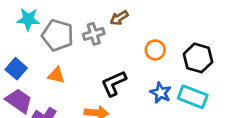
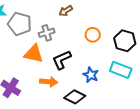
gray cross: (94, 34) -> (47, 33), moved
orange triangle: (56, 75) -> (34, 54), moved, size x1.5
blue star: (161, 93) -> (91, 75), moved

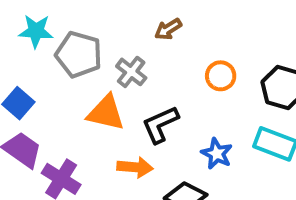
gray cross: (47, 33) -> (131, 72), turned -35

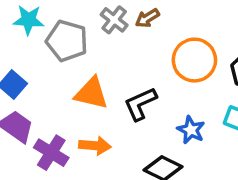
gray cross: (131, 72) -> (114, 20), moved
orange circle: (221, 76) -> (194, 60), size x1.6
orange arrow: (135, 167) -> (95, 146), moved

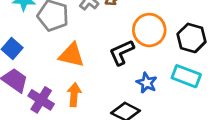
black L-shape: (140, 104) -> (122, 52), moved
orange arrow: (95, 146) -> (74, 95), turned -90

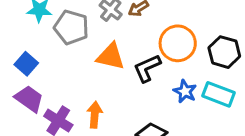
orange triangle: (71, 55) -> (111, 56), moved
blue star: (147, 83) -> (185, 91), moved

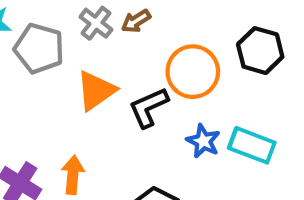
black hexagon: (224, 52) -> (260, 51), moved
orange triangle: (111, 56) -> (96, 91), turned -48

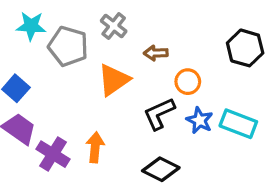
brown arrow: (136, 21) -> (156, 53), moved, turned 30
orange circle: (193, 72) -> (188, 82), moved, size x0.6
black L-shape: (149, 107) -> (159, 114), moved

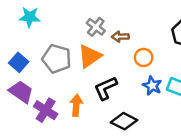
gray cross: (114, 26) -> (96, 27), moved
gray pentagon: (68, 46) -> (57, 59), moved
black L-shape: (159, 114) -> (106, 88), moved

